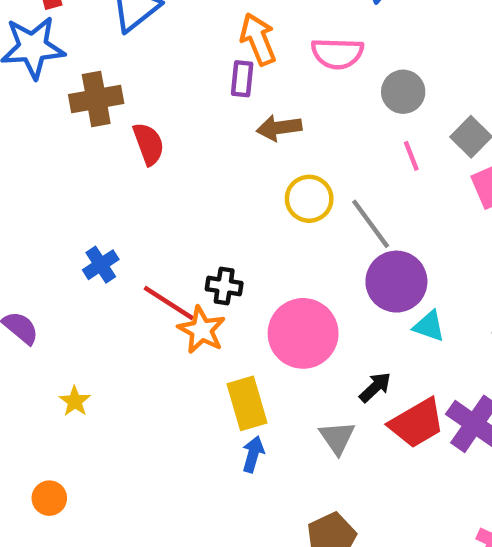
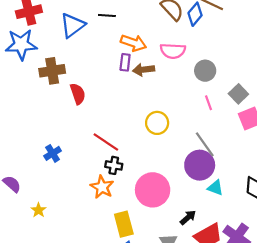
orange arrow: (258, 39) -> (133, 43), turned 130
brown arrow: (279, 128) -> (144, 70), moved
gray line: (371, 224) -> (205, 144), moved
red line: (169, 303) -> (106, 142), moved
yellow star: (75, 401) -> (38, 210), moved

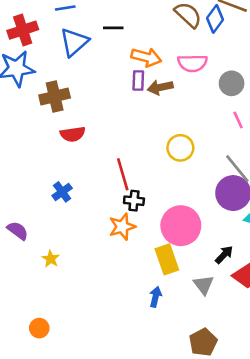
red semicircle: (78, 94) -> (73, 134), moved, turned 105
red line: (106, 142) -> (123, 174), turned 44
orange star: (102, 187) -> (122, 227), turned 30
yellow rectangle: (124, 224) -> (167, 259), moved

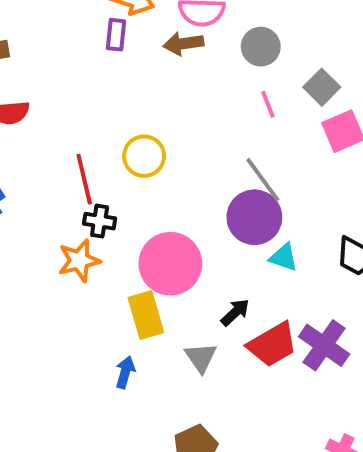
brown arrow: (160, 87) -> (183, 44), moved
yellow circle: (180, 148) -> (144, 156), moved

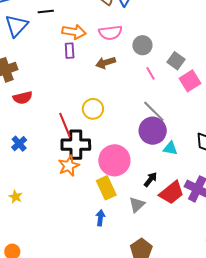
brown arrow: (183, 44) -> (106, 63), moved
black cross: (100, 221) -> (76, 145), size x1.8
gray triangle: (201, 357) -> (137, 205), turned 30

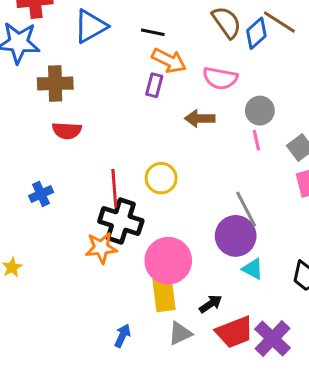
black line: (46, 12) -> (153, 32), moved
pink line: (151, 73) -> (256, 140), moved
yellow rectangle: (106, 188) -> (164, 295), moved

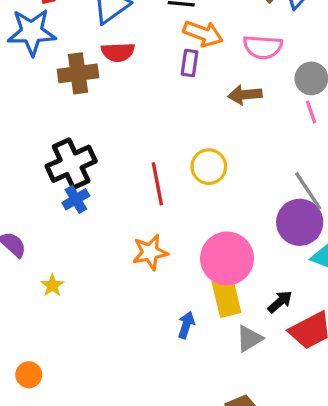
red semicircle: (67, 131) -> (118, 52), moved
black cross: (121, 221) -> (71, 164), moved, turned -36
blue arrow: (122, 336) -> (186, 325), moved

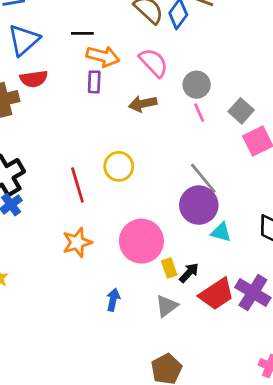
pink semicircle: (263, 47) -> (154, 63), turned -132
yellow rectangle: (226, 297) -> (169, 268), moved, size x0.6

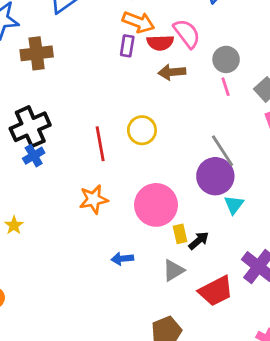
red semicircle: (34, 79) -> (160, 43), moved
cyan triangle: (221, 232) -> (234, 205), turned 45
red trapezoid: (217, 294) -> (216, 291), moved
blue arrow: (113, 300) -> (122, 259), turned -115

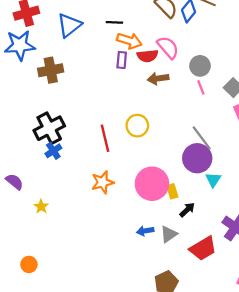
yellow rectangle: (180, 234) -> (172, 191), moved
blue arrow: (122, 259) -> (145, 231), moved

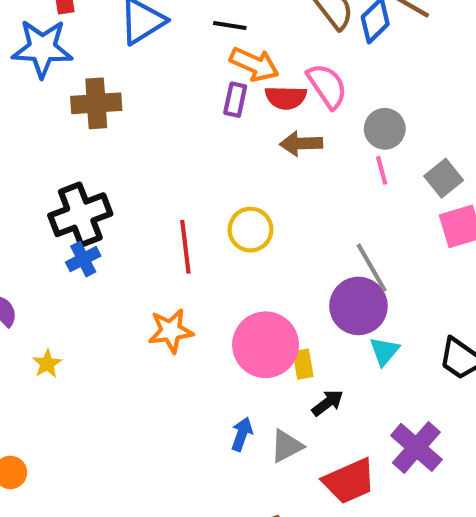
blue arrow: (145, 231) -> (242, 434), turned 112

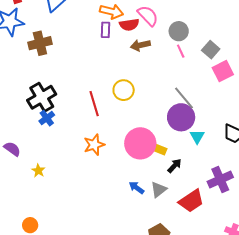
yellow rectangle: (303, 364) -> (160, 149), turned -48
blue arrow: (242, 434) -> (136, 188), turned -63
purple cross: (416, 447) -> (220, 179), turned 35

